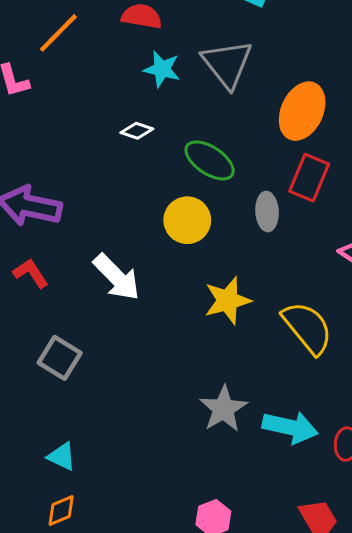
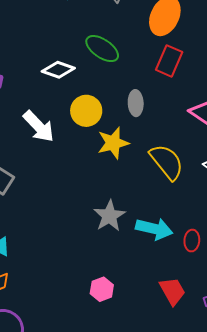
white diamond: (137, 131) -> (58, 70), moved, size x1.5
gray ellipse: (267, 211) -> (136, 103), moved
yellow circle: (187, 220) -> (86, 111), moved

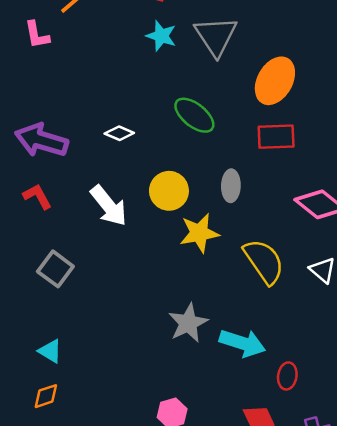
red rectangle: (169, 61) -> (276, 137), turned 60
white diamond: (58, 70) -> (119, 133), moved, size x0.7
red ellipse: (192, 241) -> (287, 376), moved

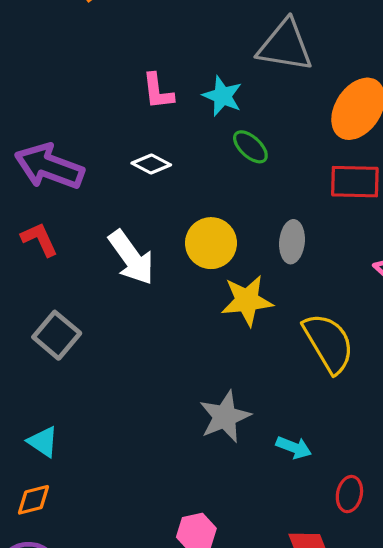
pink L-shape: (37, 35) -> (158, 91), moved
cyan star: (161, 36) -> (222, 96), moved
gray triangle: (216, 36) -> (285, 46), turned -51
green ellipse: (194, 115) -> (250, 147), size x0.7
cyan arrow: (242, 343) -> (294, 447), size x0.6

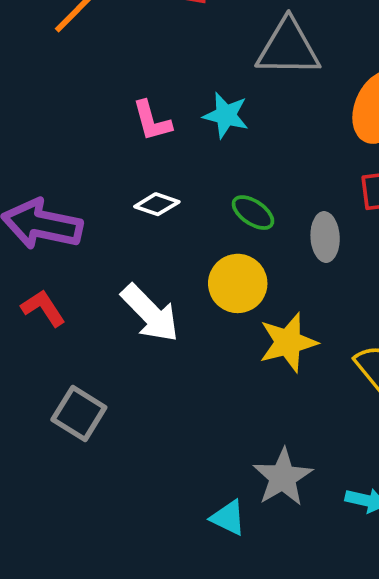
green ellipse: (250, 147) -> (253, 213), moved
gray ellipse: (292, 242) -> (325, 237), moved
cyan triangle: (43, 442) -> (228, 518), moved

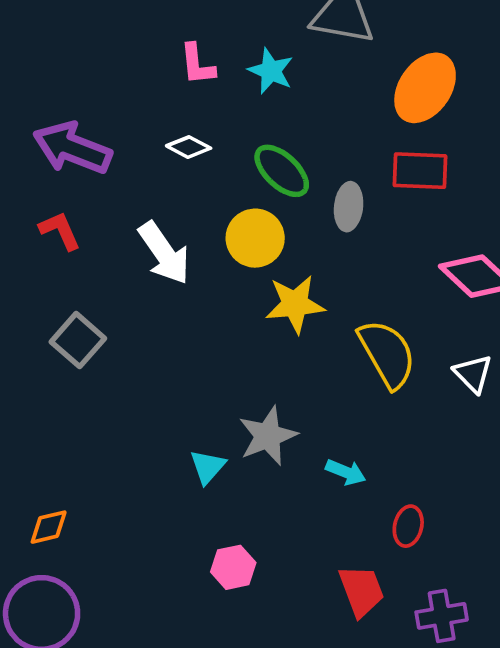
green ellipse: (253, 213) -> (282, 171), size x1.4
cyan triangle: (228, 518) -> (208, 467), turned 36

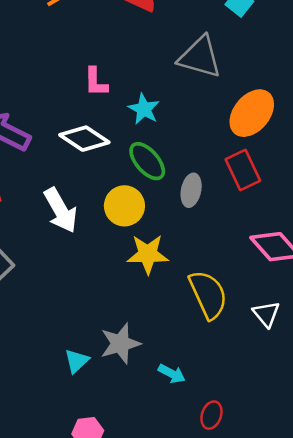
cyan star: (271, 71) -> (144, 109), moved
white diamond: (189, 147) -> (84, 139), size x1.6
red rectangle: (420, 171) -> (243, 170), turned 57

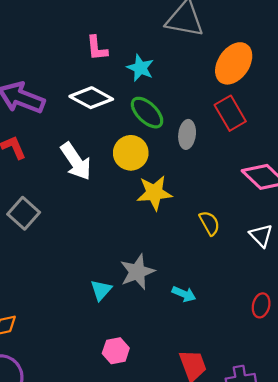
yellow semicircle: (208, 295) -> (210, 223), size x0.6
red ellipse: (211, 415) -> (261, 305), moved

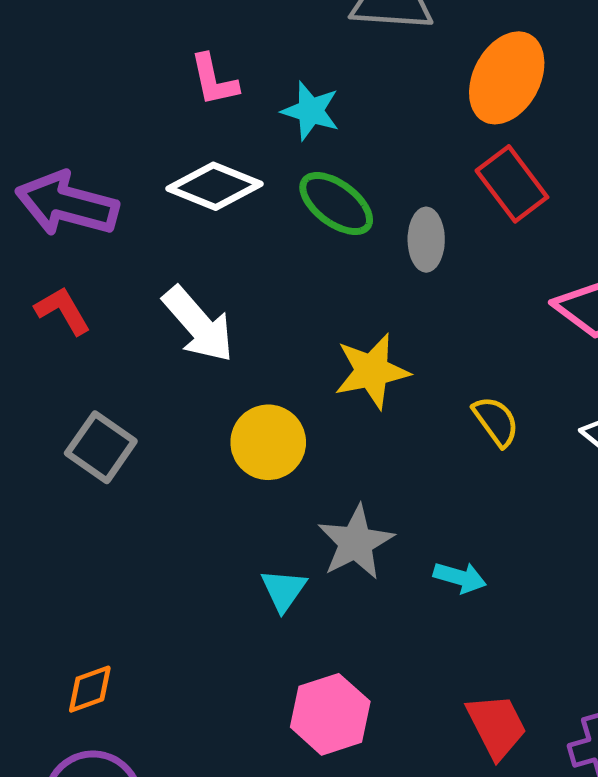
yellow circle: (131, 153) -> (268, 442), moved
pink hexagon: (116, 351) -> (330, 714), size x1.4

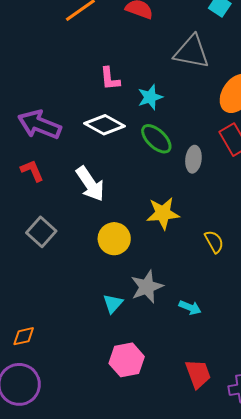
cyan star: (311, 111) -> (150, 97), turned 30

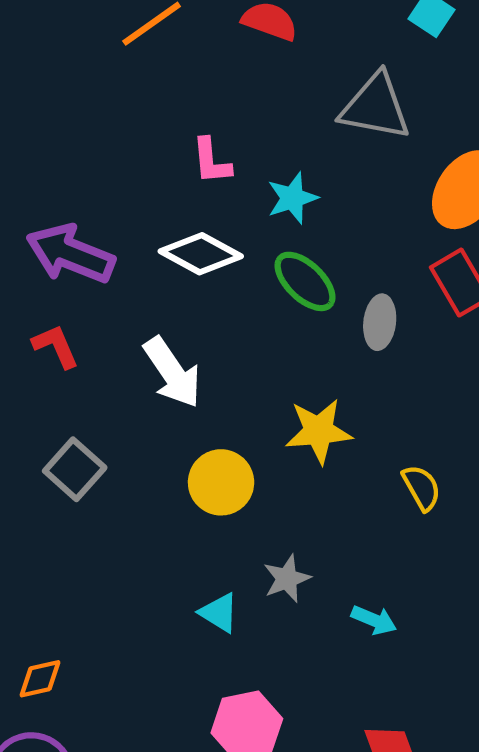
gray star: (147, 287) -> (287, 579), size x0.7
cyan triangle: (113, 304) -> (219, 613), turned -40

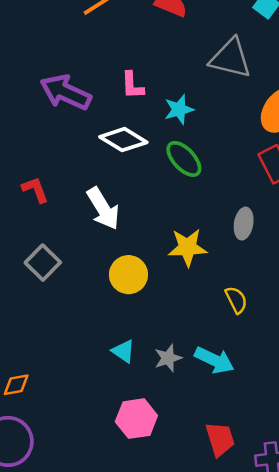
purple arrow: (70, 254) -> (66, 92), moved
gray ellipse: (380, 322) -> (244, 224), moved
yellow semicircle: (422, 488) -> (236, 300), moved
gray star: (287, 579) -> (168, 358), moved
cyan arrow: (374, 620) -> (214, 360), size x1.5

